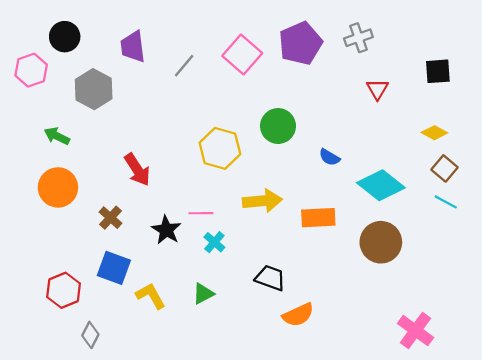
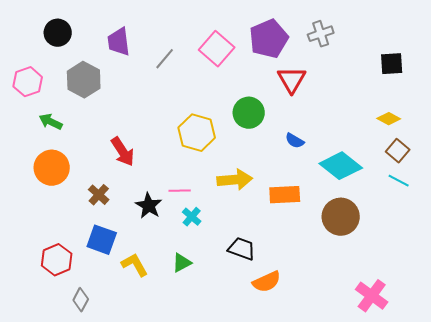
pink hexagon: (31, 70) -> (28, 82), moved
red triangle: (377, 89) -> (292, 80), moved, size x1.4

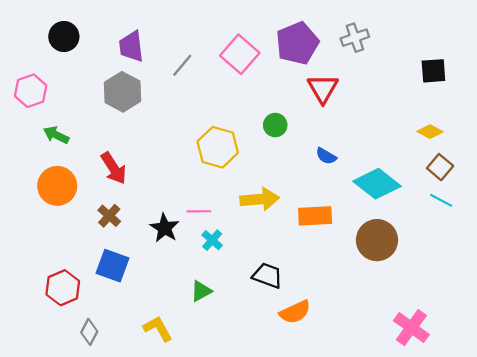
gray hexagon: (84, 80) -> (122, 92), moved
green circle: (249, 113) -> (275, 125), size x0.7
red arrow: (123, 152) -> (114, 168), moved
yellow L-shape: (135, 265) -> (158, 329), moved

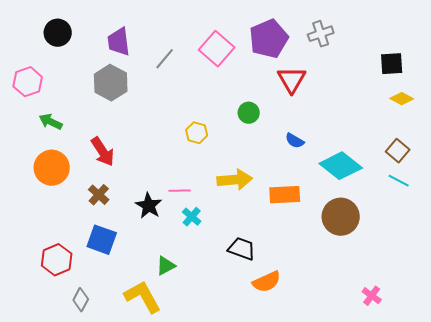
yellow diamond: (430, 132) -> (402, 99), moved
yellow hexagon: (218, 147) -> (197, 133), size x0.6
green triangle: (201, 291) -> (166, 266), moved
pink cross: (411, 328) -> (372, 296), size x0.6
yellow L-shape: (158, 329) -> (143, 297), size x1.4

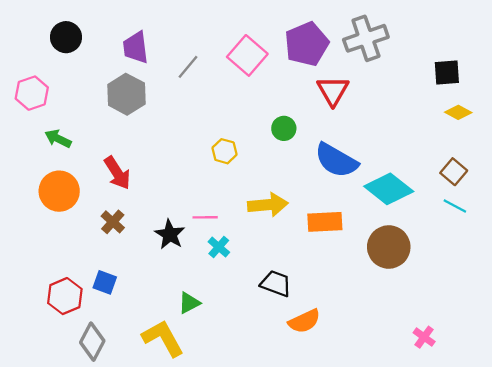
gray cross: (321, 34) -> (366, 38), size x1.5
blue semicircle: (295, 141) -> (336, 160), size x2.0
blue square: (102, 240) -> (105, 282), moved, size x0.7
gray diamond: (81, 300) -> (92, 342), size x1.4

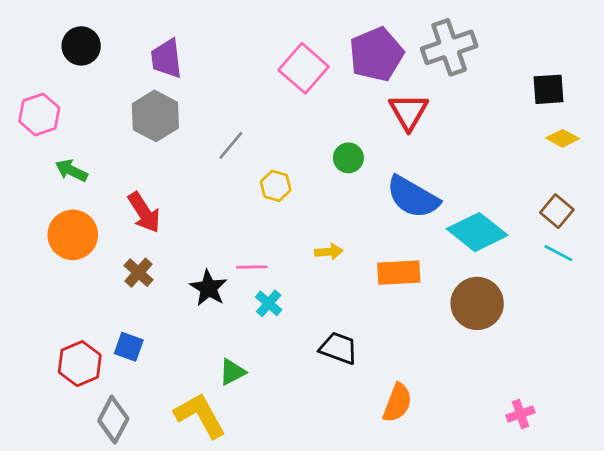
gray line: (188, 67) -> (231, 145), moved
yellow arrow: (268, 205) -> (329, 252), size x0.6
orange semicircle: (304, 321) -> (397, 403), moved, turned -44
pink cross: (424, 337) -> (520, 414), turned 35

